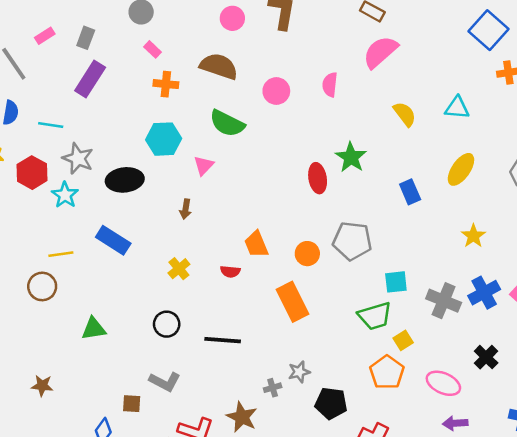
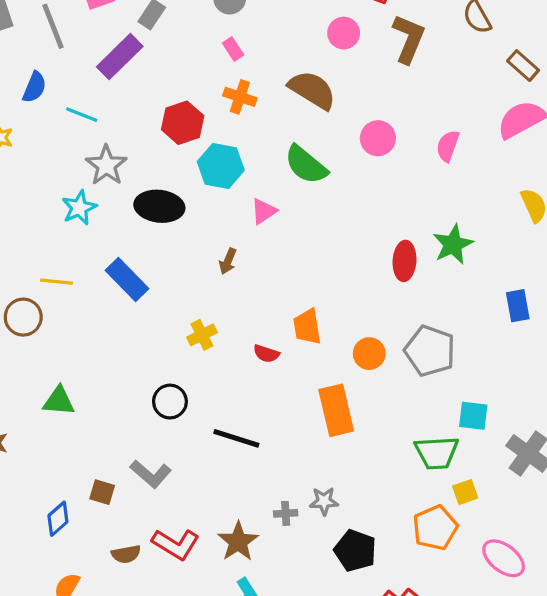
purple rectangle: (90, 79) -> (120, 57), moved
red hexagon: (32, 173) -> (183, 123), moved
green triangle: (94, 329) -> (59, 401), moved

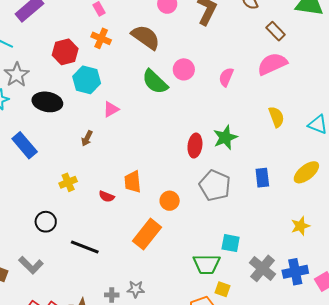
green semicircle: (306, 165) -> (155, 82), moved
gray pentagon: (430, 351) -> (215, 185), moved
orange rectangle: (336, 410) -> (147, 234), turned 48
yellow square: (465, 492) -> (222, 289), turned 35

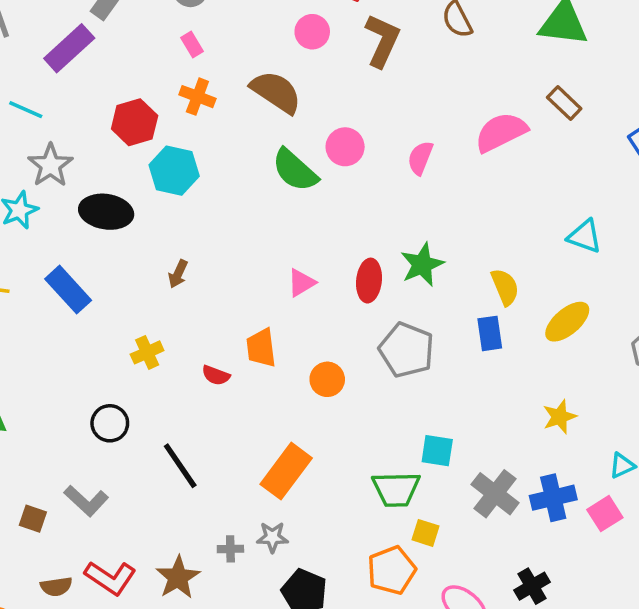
brown rectangle: (276, 31) -> (564, 103), moved
pink triangle: (111, 109) -> (301, 283), moved
yellow semicircle: (276, 117) -> (505, 287), moved
orange rectangle: (147, 234) -> (286, 471), moved
black line: (85, 247) -> (180, 466), turned 36

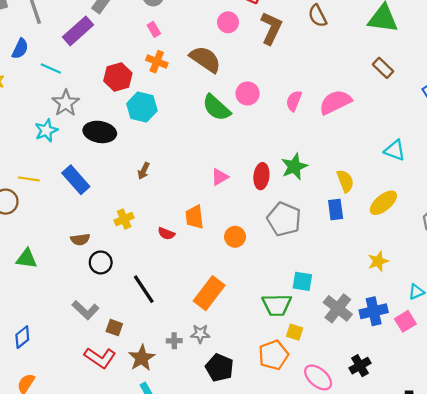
pink semicircle: (501, 132) -> (335, 102), moved
brown square: (33, 519) -> (114, 328), moved
brown semicircle: (56, 587) -> (80, 239), moved

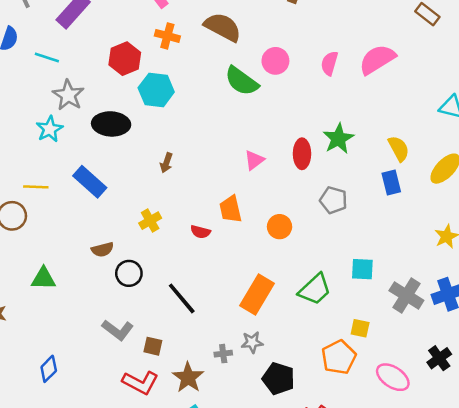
gray pentagon: (284, 219) -> (333, 200), size x0.7
green trapezoid: (277, 305) -> (315, 289), moved, turned -36

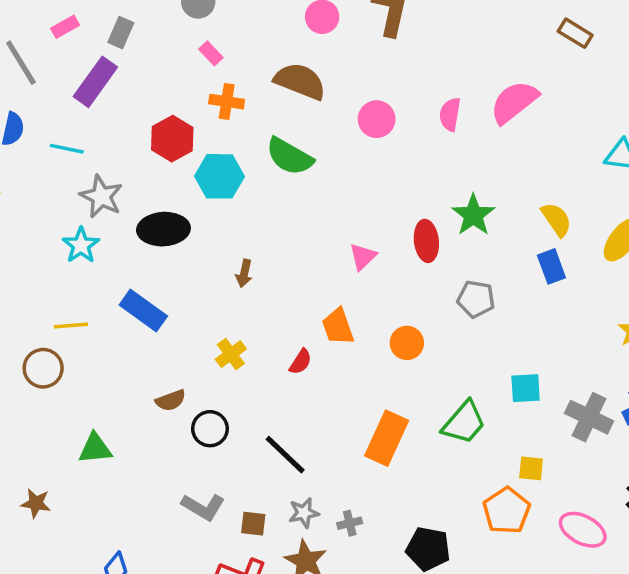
green semicircle: (242, 81) -> (290, 156), moved
red semicircle: (200, 232) -> (301, 362), turned -66
gray star: (252, 342) -> (304, 513), moved

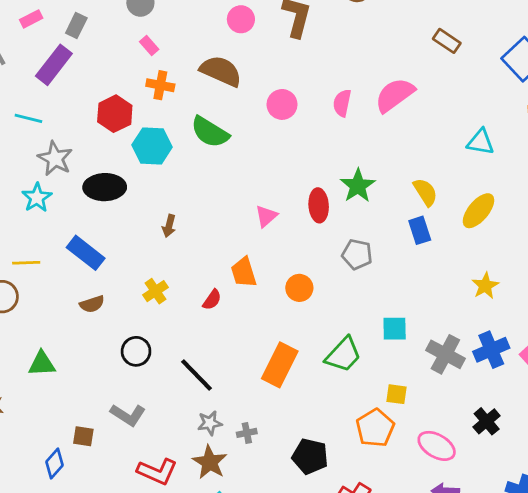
brown semicircle: (171, 400) -> (92, 304), moved
brown square: (253, 524) -> (83, 436), moved

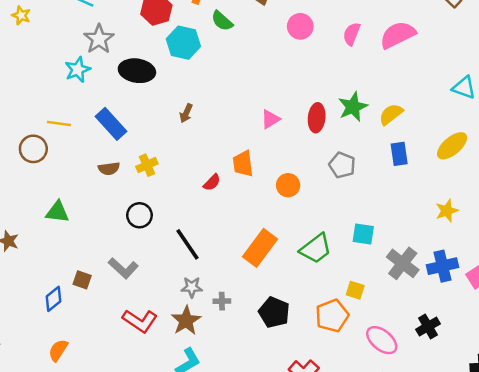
green semicircle: (210, 132) -> (222, 21), moved, size x0.7
yellow semicircle: (425, 192) -> (391, 114), moved, turned -105
yellow cross: (155, 291) -> (147, 165), moved
black pentagon: (310, 456) -> (274, 312), moved

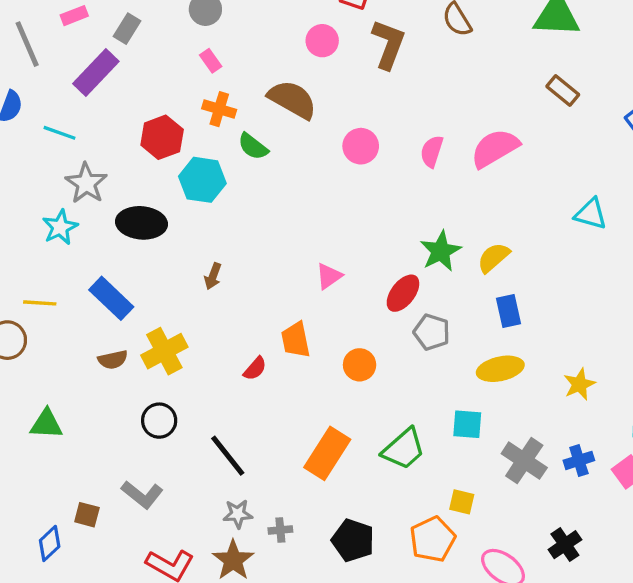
red ellipse: (317, 118) -> (403, 293), moved, turned 36
yellow ellipse: (452, 146) -> (500, 369), moved, turned 32
yellow cross: (147, 165) -> (164, 351), size x1.5
blue cross: (442, 266) -> (579, 460), size x0.7

